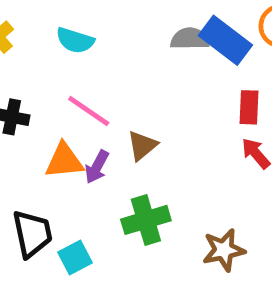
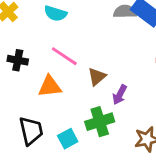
purple arrow: (97, 167) -> (120, 95), moved
cyan square: (75, 257) -> (68, 139), moved

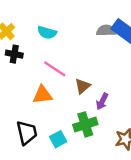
black cross: (18, 60) -> (14, 54), moved

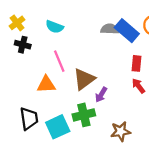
pink line: (55, 69) -> (59, 61), turned 30
brown triangle: (83, 86) -> (84, 79), size x1.5
cyan square: (58, 139) -> (58, 127), size x1.5

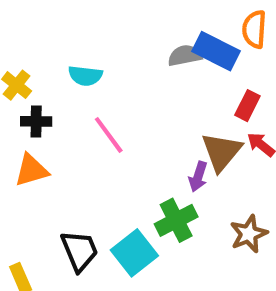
red rectangle: (136, 63) -> (247, 106), turned 35
brown triangle: (84, 79) -> (221, 152), moved
orange triangle: (46, 84) -> (31, 170), moved

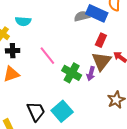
cyan semicircle: (85, 76) -> (23, 21), moved
red rectangle: (247, 106) -> (101, 40), moved
green cross: (176, 220) -> (72, 73), moved, turned -30

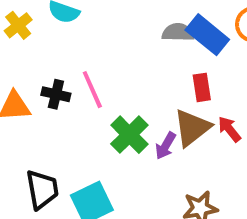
red rectangle: (101, 40) -> (202, 87), turned -48
black cross: (13, 51) -> (56, 94), moved

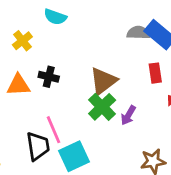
yellow cross: (18, 25) -> (22, 41), moved
pink line: (92, 90) -> (53, 130), moved
brown triangle: (192, 128) -> (103, 81), moved

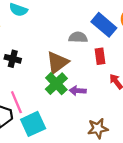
gray semicircle: (138, 33) -> (78, 37), moved
purple arrow: (128, 115) -> (78, 91), turned 63

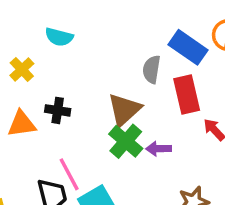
gray semicircle: (78, 37) -> (151, 69), turned -78
red rectangle: (100, 56) -> (187, 94), size x1.5

